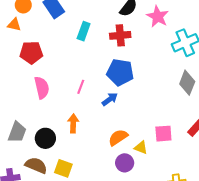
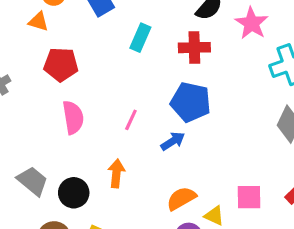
gray trapezoid: (17, 132) -> (32, 181), turned -75

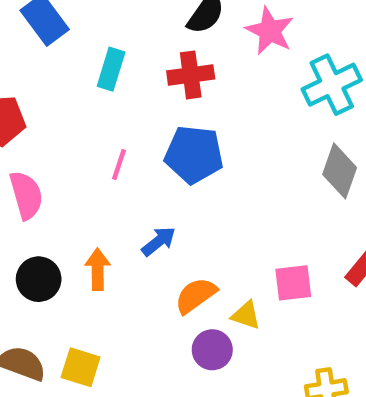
pink line: (131, 120) -> (119, 165), moved
blue arrow: (173, 141) -> (159, 241), moved
black circle: (74, 193) -> (39, 279), moved

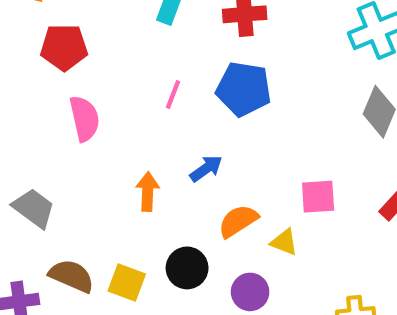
black circle: (39, 279) -> (187, 268), moved
pink square: (293, 283) -> (318, 197), moved
purple circle: (212, 350) -> (250, 292), moved

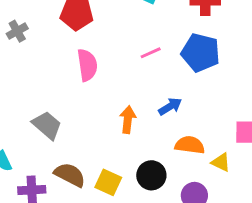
pink line: (173, 95) -> (151, 53), turned 40
orange semicircle: (238, 221) -> (190, 145), turned 36

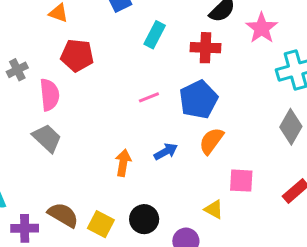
blue pentagon: (201, 53) -> (199, 99), turned 30
pink semicircle: (87, 65) -> (50, 95), moved
gray trapezoid: (47, 125) -> (47, 138), moved
orange semicircle: (190, 145) -> (211, 141), moved, turned -64

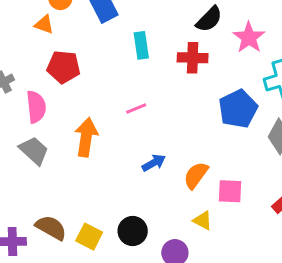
cyan rectangle: (155, 35) -> (141, 45), turned -35
blue pentagon: (199, 99) -> (238, 109), moved
orange semicircle: (211, 141) -> (196, 175), moved
orange arrow: (123, 163) -> (86, 137), moved, size x1.4

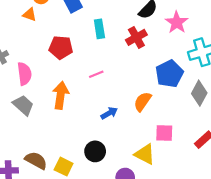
red cross: (193, 58) -> (136, 37), turned -30
red pentagon: (63, 67) -> (61, 47), moved
orange semicircle: (196, 175) -> (143, 101), moved
yellow triangle: (203, 220) -> (145, 154), size x1.5
black circle: (133, 231) -> (95, 151), moved

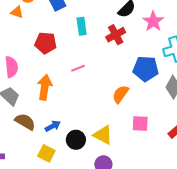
blue pentagon: (169, 74) -> (146, 69), turned 30
blue arrow: (109, 113) -> (53, 126), moved
yellow triangle: (145, 154) -> (103, 135), moved
brown semicircle: (36, 160) -> (25, 122), moved

